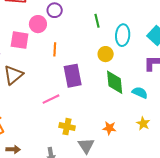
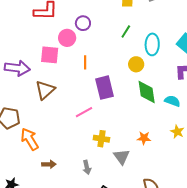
green line: (97, 21) -> (126, 31), turned 48

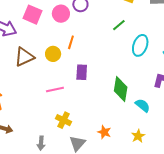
pink square: (50, 55) -> (32, 15), moved
yellow circle: (136, 64) -> (53, 54), moved
purple rectangle: (104, 88) -> (82, 72), size x0.7

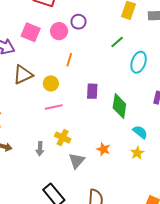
yellow circle: (53, 54) -> (51, 83), moved
purple rectangle: (82, 72) -> (92, 91), moved
cyan semicircle: (143, 105) -> (140, 132), moved
gray arrow: (41, 143) -> (40, 149), moved

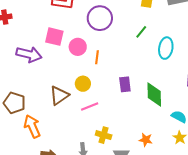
purple circle: (79, 22) -> (100, 18), size x1.6
pink circle: (59, 31) -> (78, 47), moved
brown triangle: (23, 75) -> (59, 95), moved

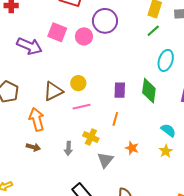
green line: (141, 32) -> (153, 31), moved
pink circle: (78, 47) -> (84, 36), moved
orange line: (97, 57) -> (115, 119), moved
green diamond: (154, 94) -> (149, 91), moved
orange arrow: (32, 126) -> (37, 119), moved

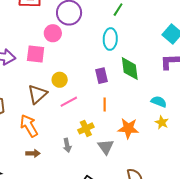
pink square: (57, 32) -> (36, 54), moved
cyan ellipse: (166, 60) -> (110, 39), moved
yellow cross: (91, 137) -> (86, 128), turned -35
orange star: (132, 148) -> (128, 128), size x1.5

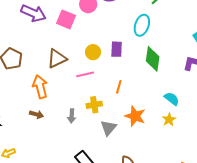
purple rectangle: (101, 76) -> (117, 49), moved
yellow circle: (60, 80) -> (93, 52), moved

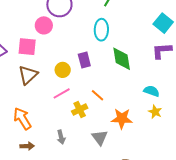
brown triangle: (57, 59) -> (28, 75), moved
orange line: (119, 87) -> (97, 95), turned -48
yellow cross: (94, 105) -> (80, 110), moved

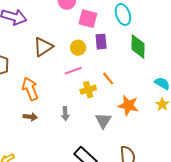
cyan ellipse: (101, 30) -> (123, 14), turned -30
pink square: (27, 47) -> (88, 19), moved

